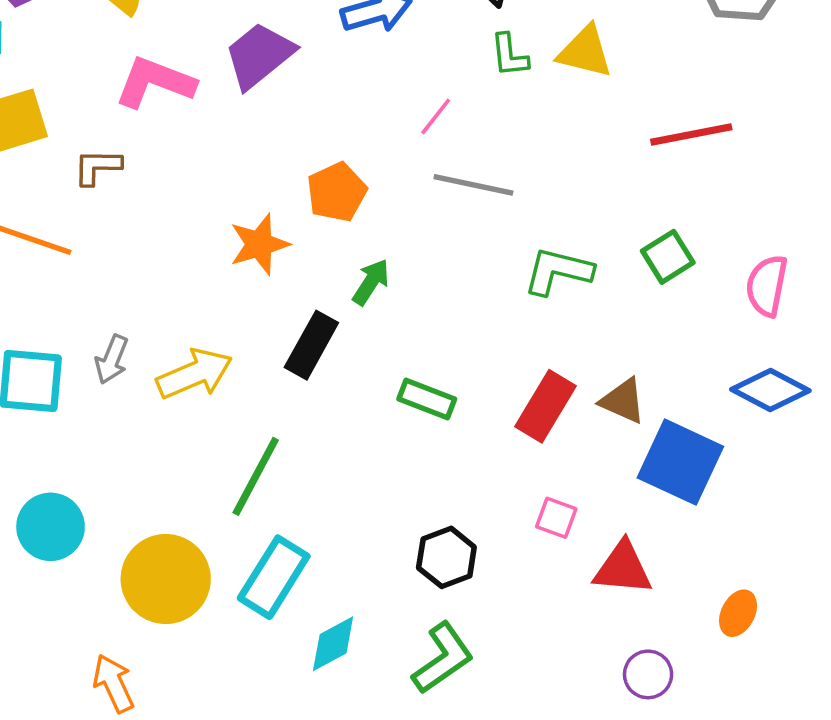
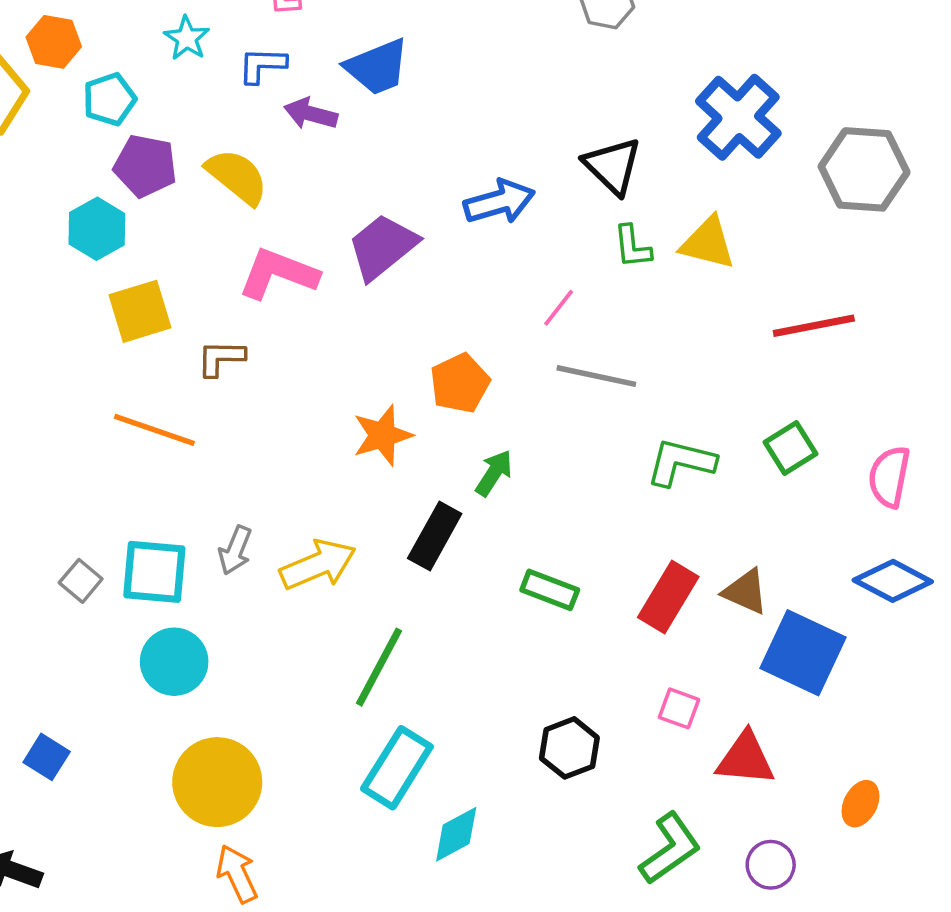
cyan circle: (51, 527) -> (174, 662), moved
yellow circle: (166, 579) -> (217, 782), moved
green L-shape: (443, 658) -> (670, 849), moved

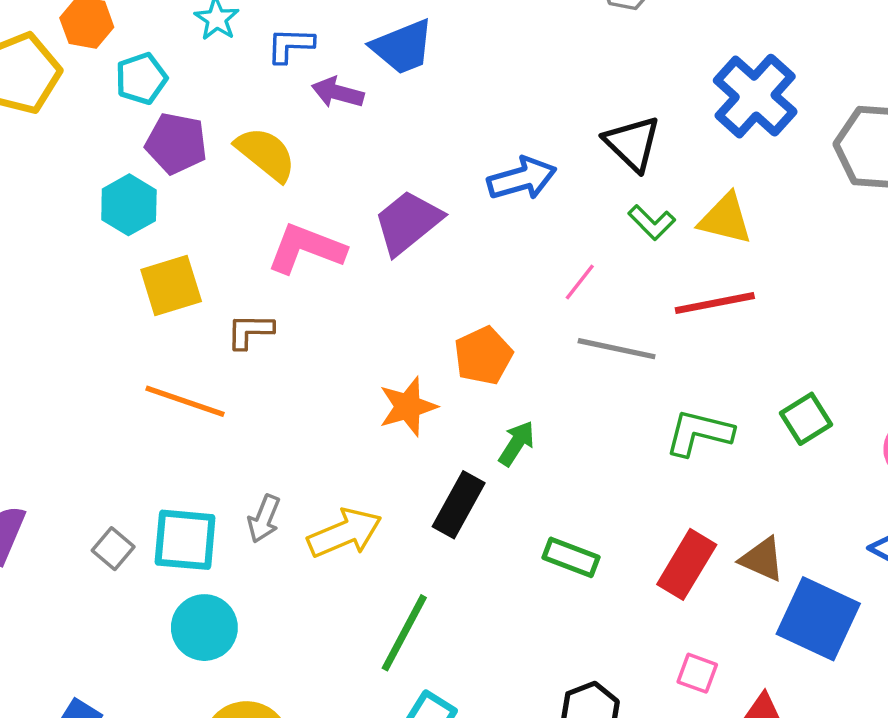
green L-shape: (632, 247) -> (652, 222), turned -39
red line: (814, 326) -> (715, 303), moved

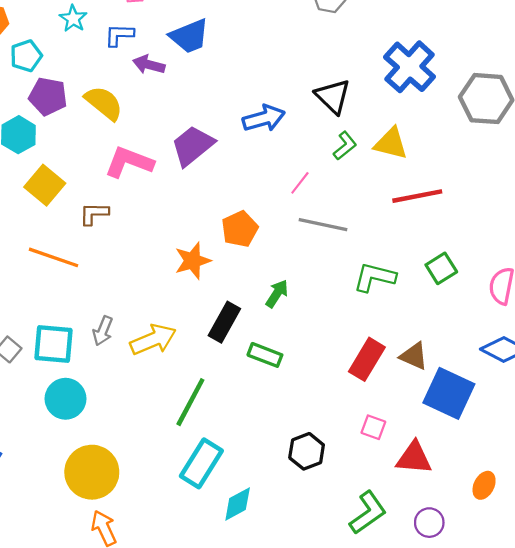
green L-shape: (652, 222) -> (345, 146), turned -84
yellow square: (171, 286) -> (45, 185), turned -33
red line: (715, 303) -> (417, 196), moved
green arrow: (517, 443) -> (277, 294), moved
green rectangle: (571, 557) -> (265, 355), moved

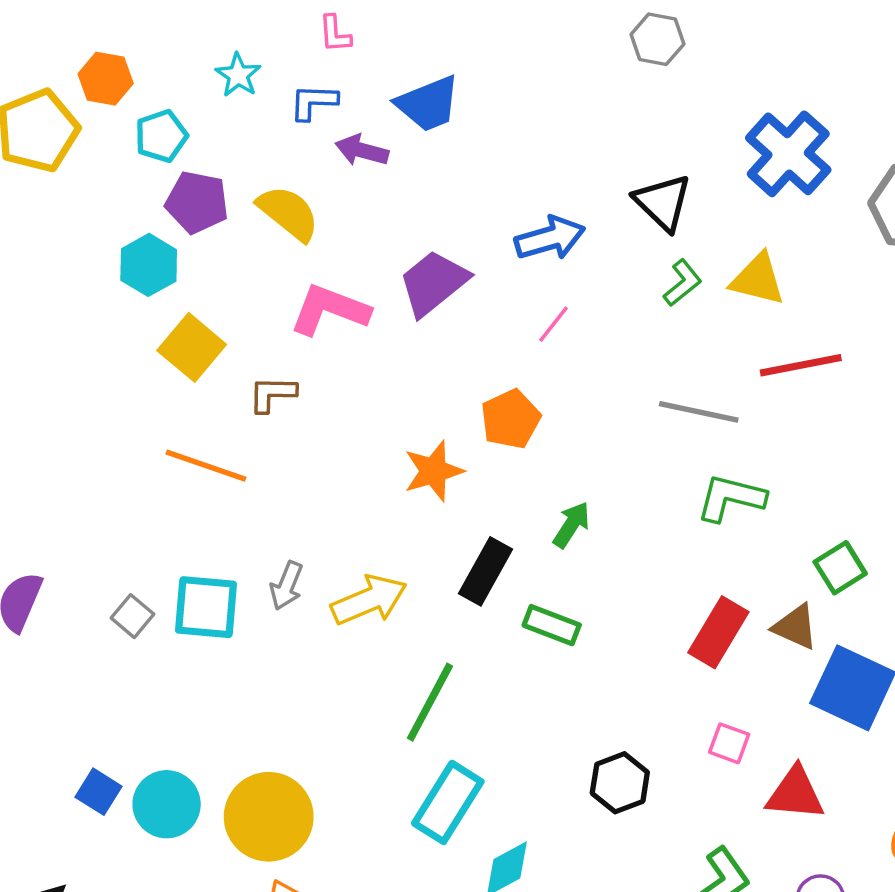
pink line: (300, 183) -> (554, 324), moved
gray line: (323, 225) -> (699, 412), moved
green square: (441, 268) -> (840, 568), moved
cyan circle: (66, 399) -> (167, 804), moved

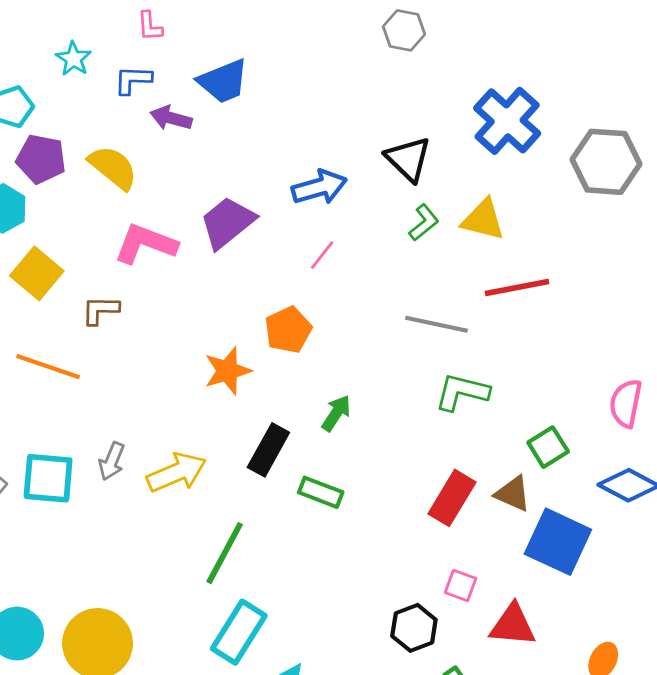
black hexagon: (620, 783) -> (414, 628), moved

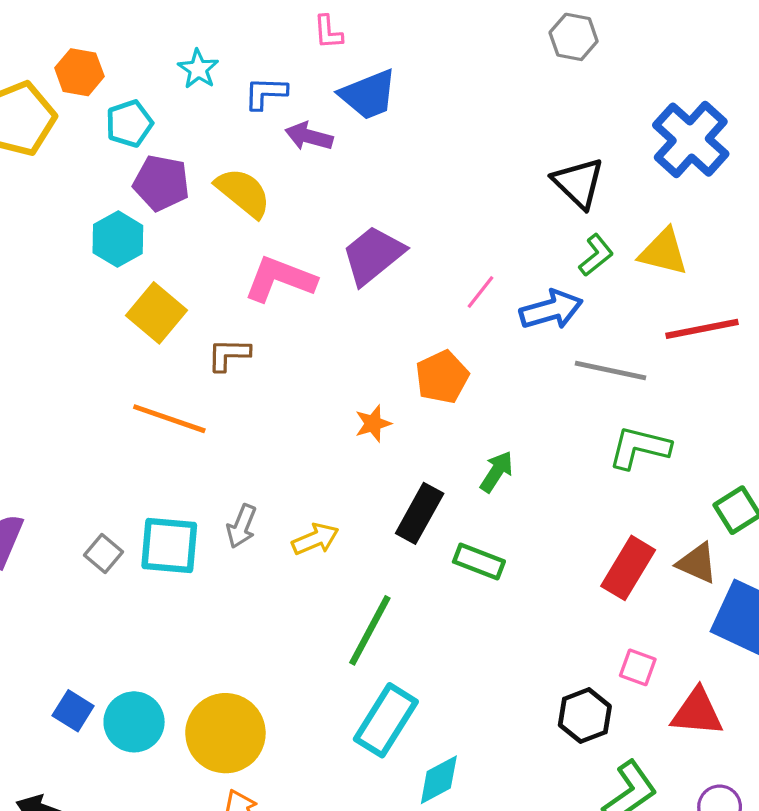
pink L-shape: (150, 26) -> (328, 32), moved
blue arrow: (319, 187) -> (551, 310), moved
orange star: (227, 371) -> (373, 424), size x0.7
yellow arrow: (177, 473) -> (315, 539), size x0.7

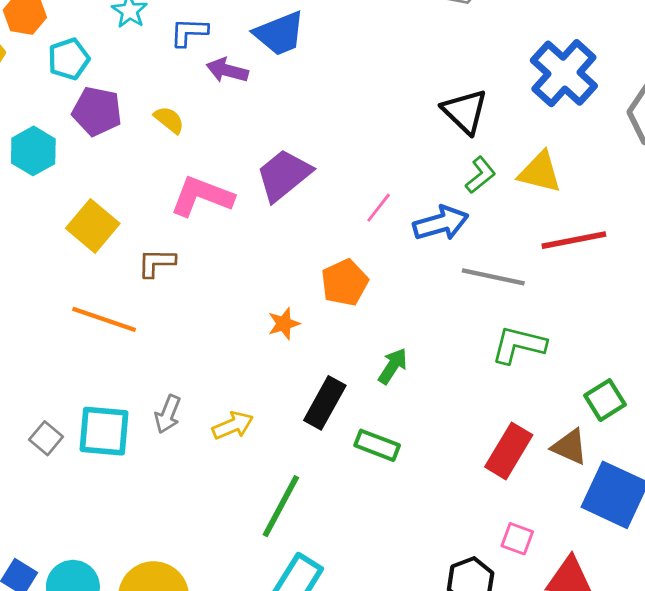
yellow semicircle: (243, 193) -> (169, 120), size x0.6
cyan hexagon: (118, 239) -> (33, 151), moved

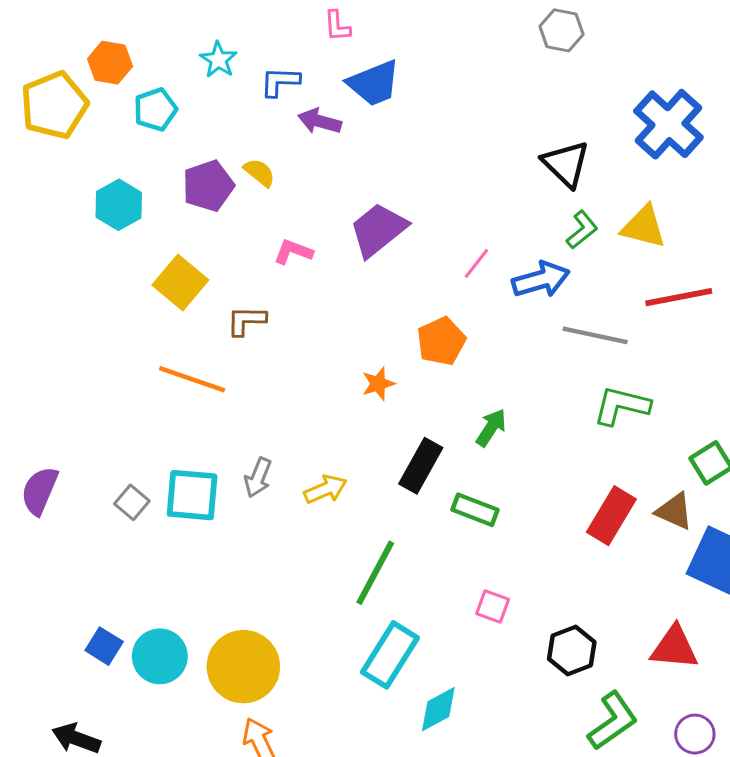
purple pentagon: (97, 111) -> (208, 186), moved, turned -30
pink L-shape: (202, 196) -> (293, 252), size x0.6
pink square: (517, 539) -> (493, 607), moved

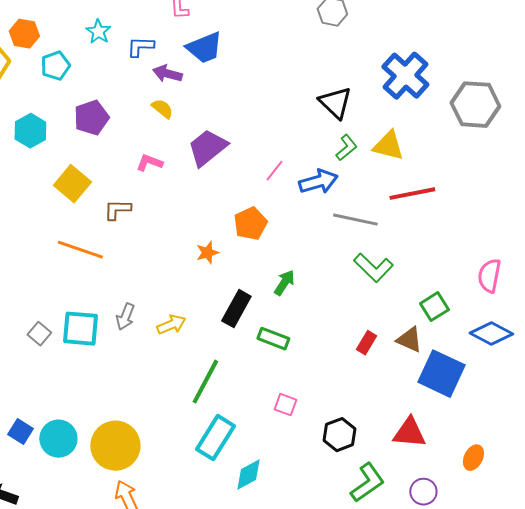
yellow semicircle: (259, 173) -> (162, 109), moved
green L-shape: (622, 406) -> (373, 268), turned -150
red rectangle: (611, 516) -> (366, 343), size x0.6

